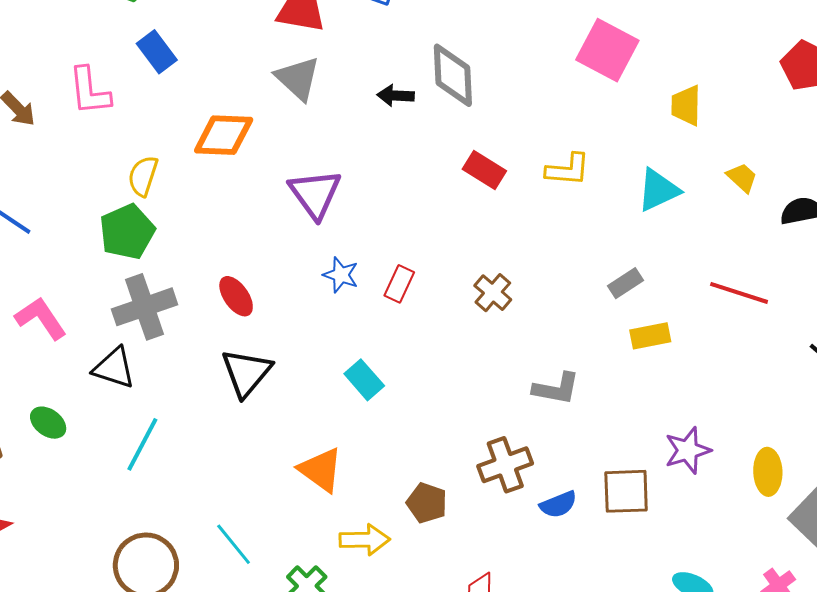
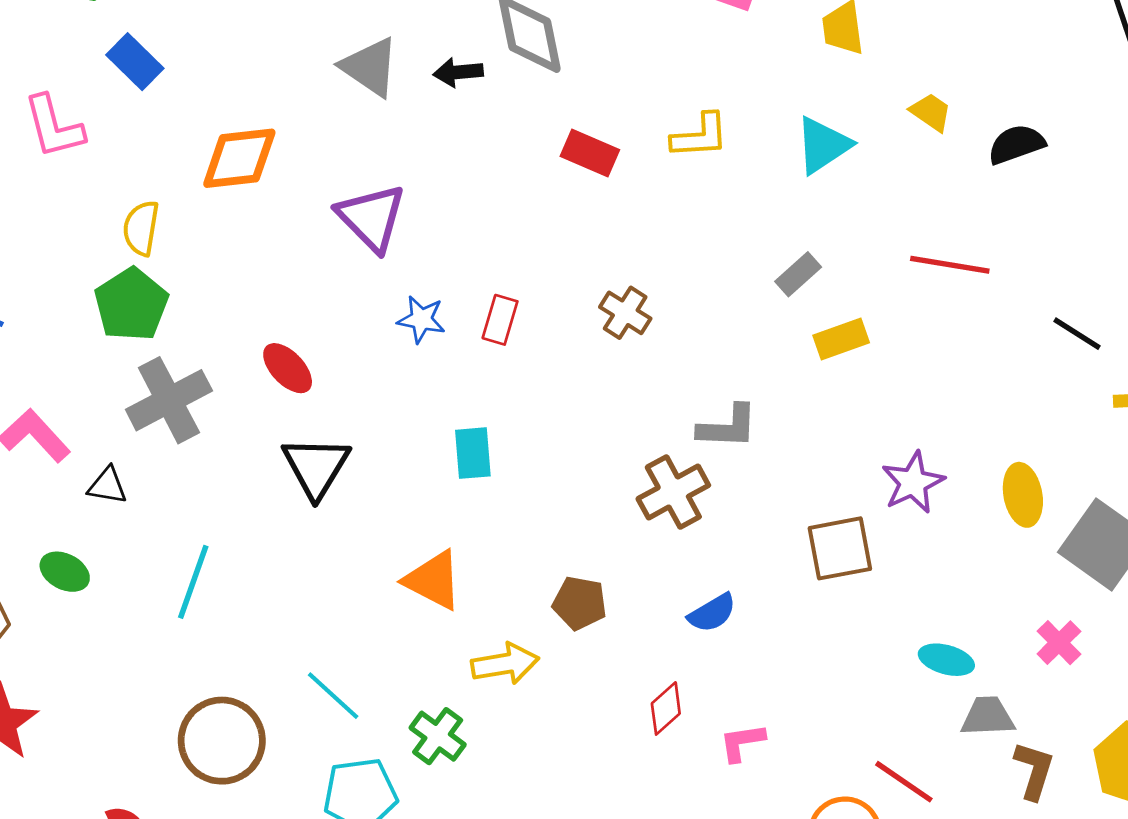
gray triangle: (298, 78) -> (370, 67), moved
black triangle: (114, 368) -> (107, 486), moved, size x0.7
cyan rectangle: (364, 380) -> (473, 453), turned 45
brown cross: (505, 465) -> (673, 492), moved
blue semicircle: (558, 504) -> (712, 613), moved

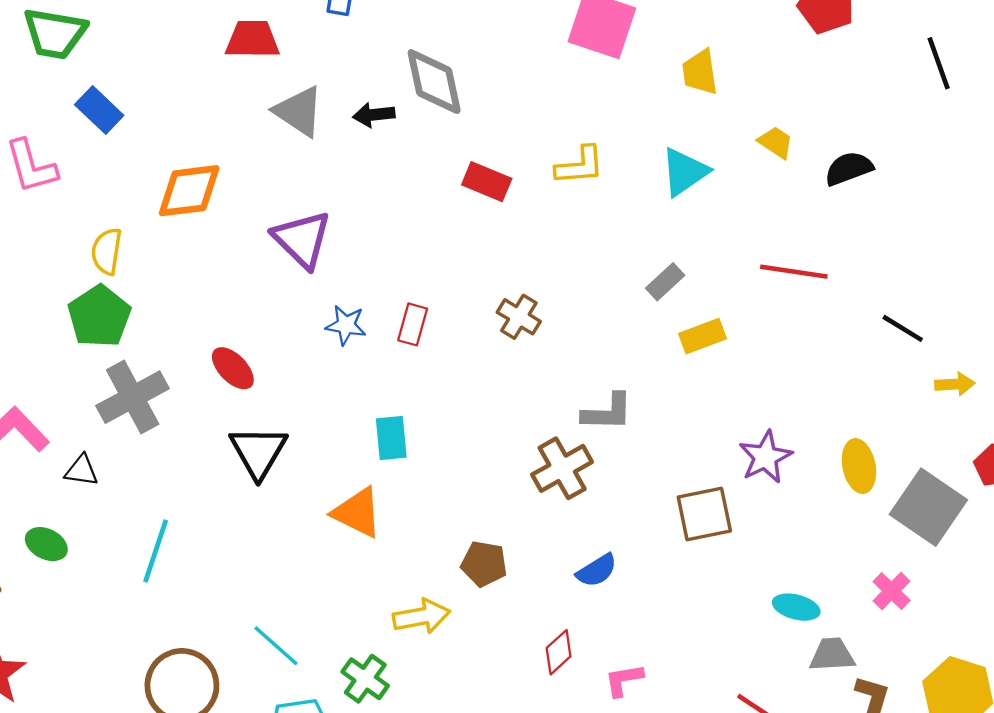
orange triangle: (433, 580) -> (357, 513), moved

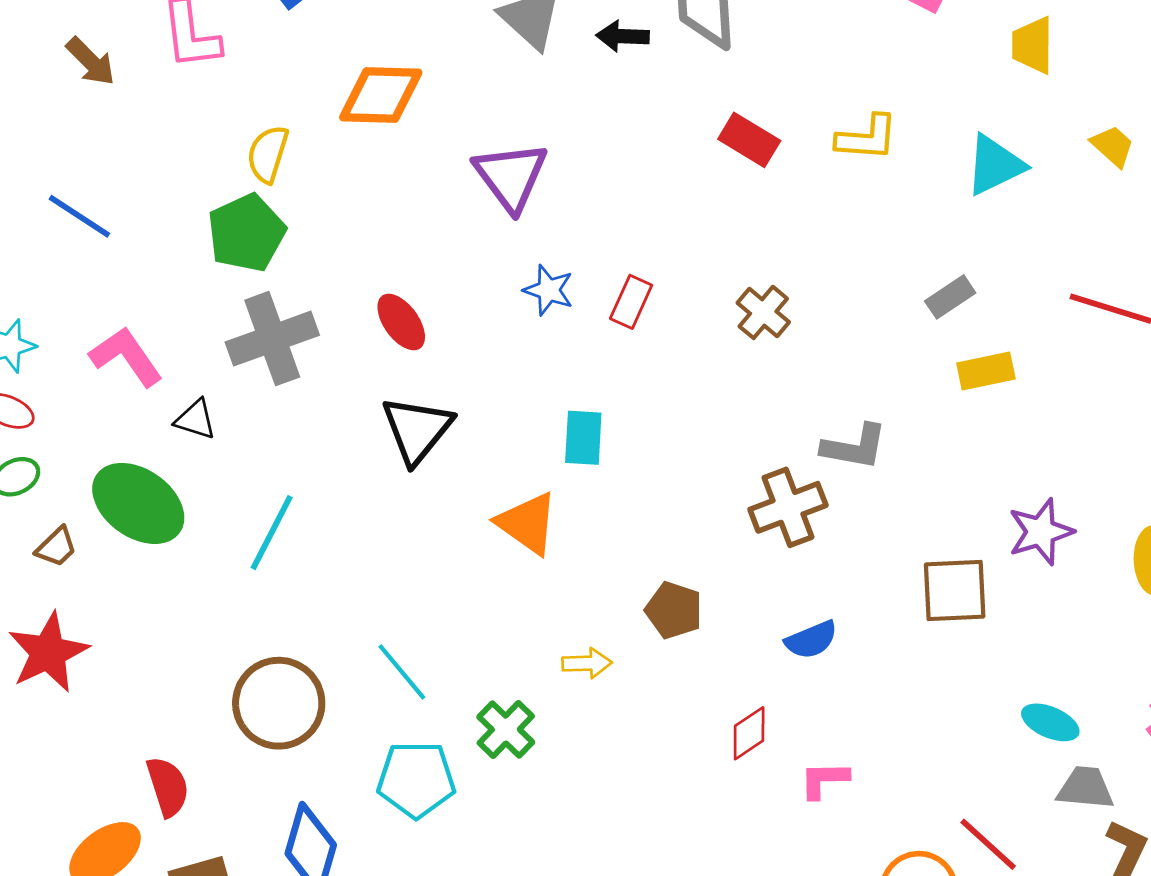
green ellipse: (46, 544) -> (138, 503), size x1.8
yellow arrow: (421, 616) -> (587, 663), size x0.7

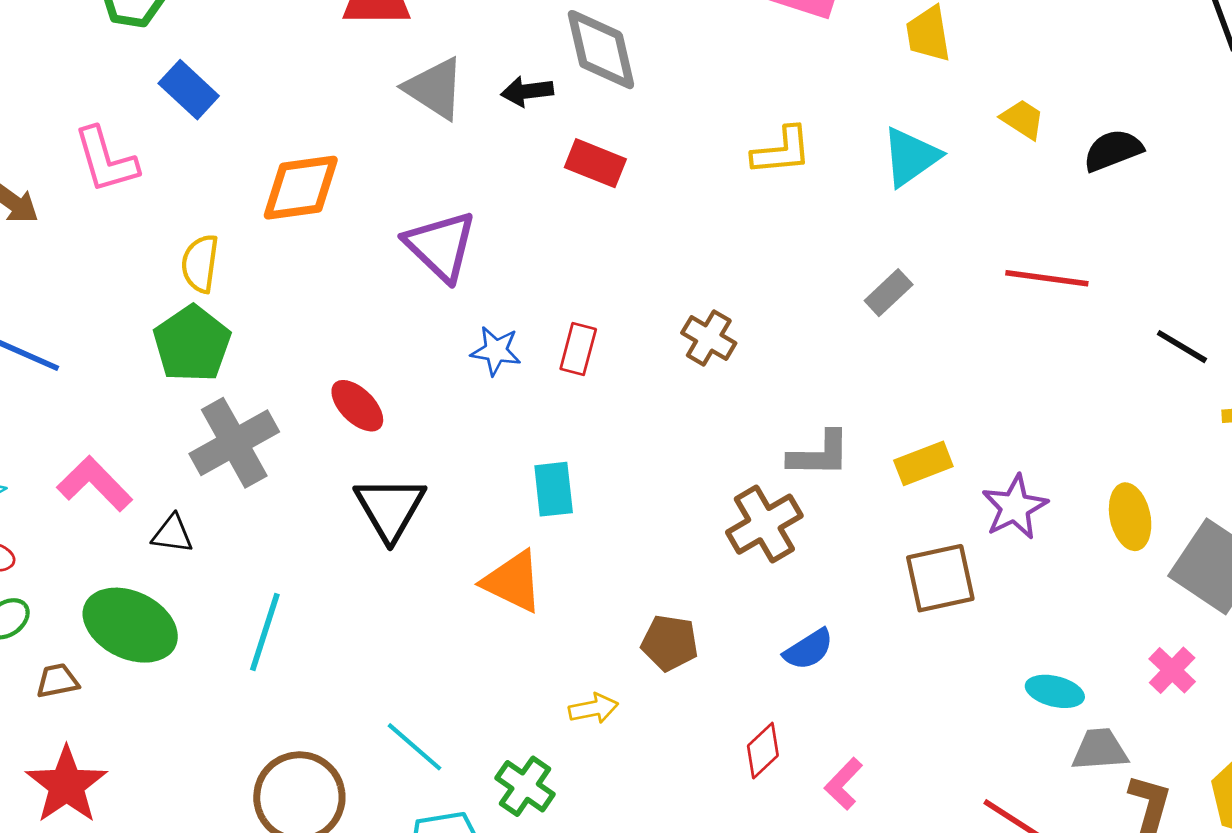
red rectangle: (749, 140) -> (595, 163), moved
yellow rectangle: (986, 371) -> (923, 463), moved
brown trapezoid: (56, 547) -> (57, 681), turned -138
pink L-shape: (824, 780) -> (844, 784), turned -36

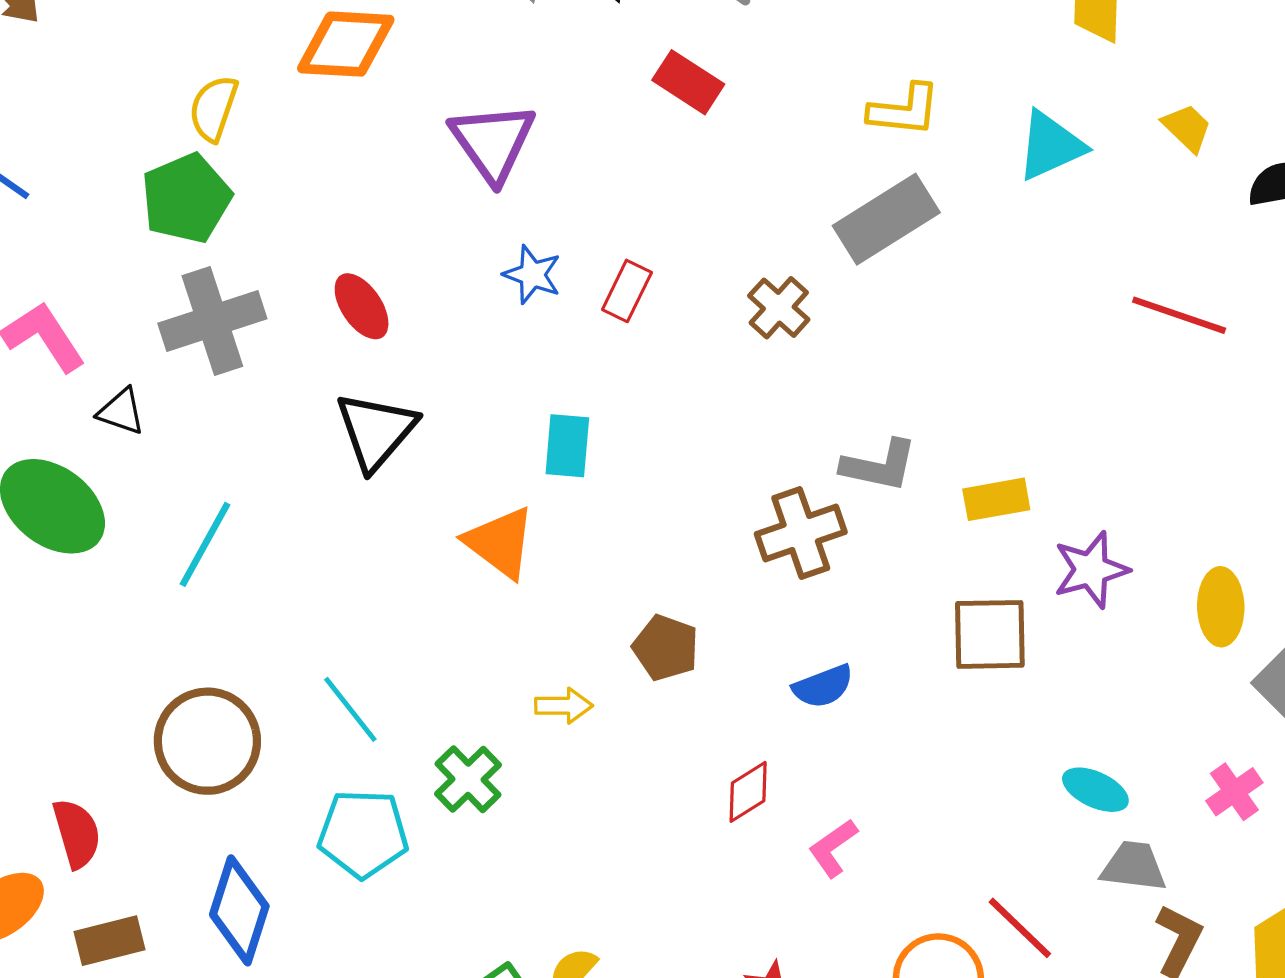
gray rectangle: (889, 293) -> (886, 219), moved, size x1.8

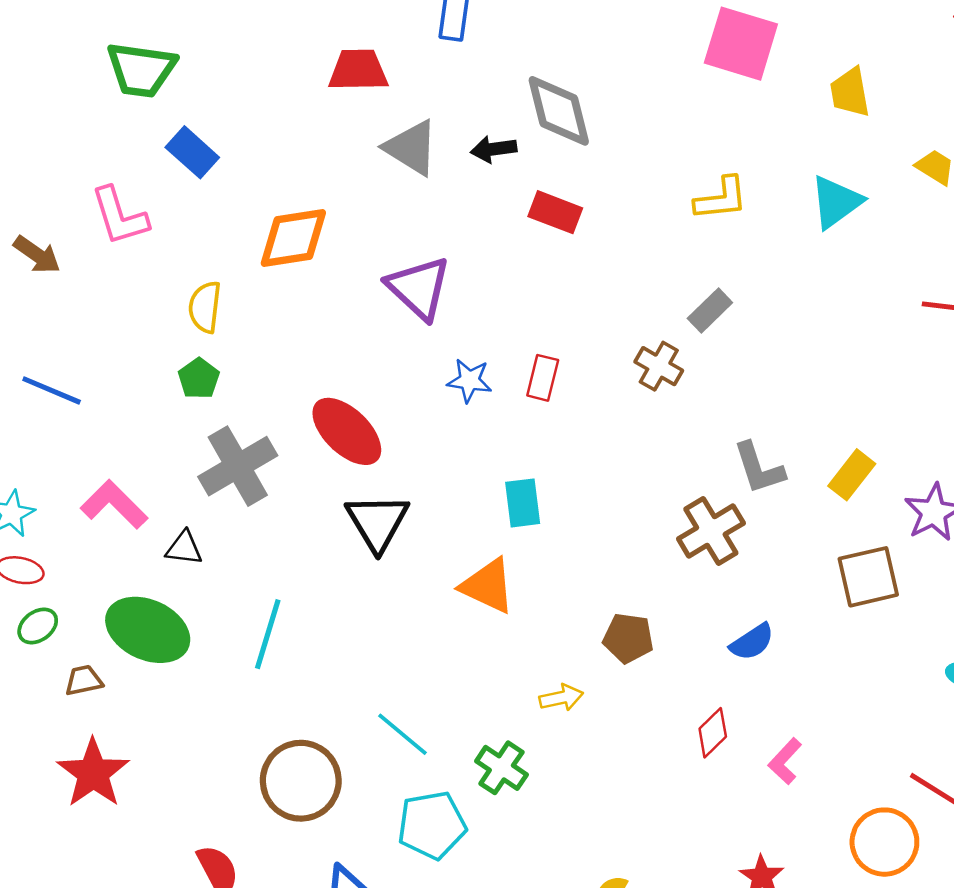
green pentagon: (186, 198) -> (199, 379), size x0.6
gray rectangle: (886, 219) -> (710, 311), moved, size x0.6
red ellipse: (362, 306) -> (347, 431), size x1.5
gray L-shape: (879, 466) -> (759, 468), turned 72
yellow rectangle: (996, 499) -> (852, 475), turned -30

